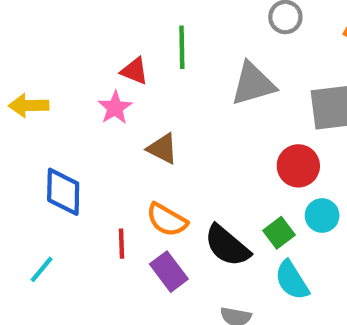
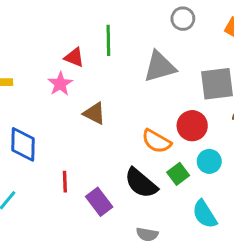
orange semicircle: (167, 220) -> (156, 141), moved
cyan semicircle: (292, 280) -> (205, 214), moved

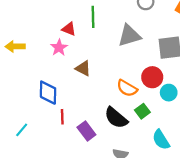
blue diamond: (23, 144) -> (48, 93), moved
cyan circle: (209, 161) -> (169, 93), moved

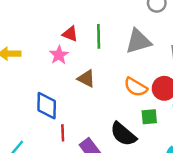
green line: (93, 17) -> (99, 36), moved
orange semicircle: (127, 88) -> (136, 87), moved
green square: (142, 111) -> (149, 117), moved, turned 32

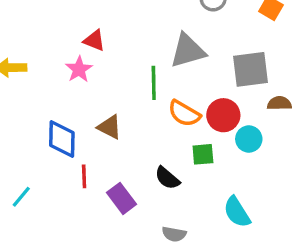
green line: (99, 36) -> (154, 83), moved
brown triangle: (86, 78) -> (110, 127), moved
black semicircle: (123, 134) -> (167, 178), size x0.7

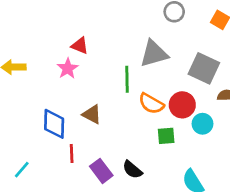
gray square: (251, 69) -> (204, 68), turned 32
black semicircle: (167, 178) -> (132, 170), moved

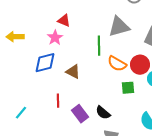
blue diamond: (54, 124) -> (45, 63), moved, turned 75

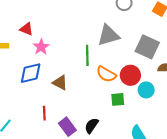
red triangle: (64, 21) -> (26, 29), moved
black semicircle: (103, 113) -> (92, 126), turned 84

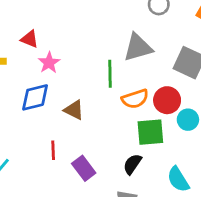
orange semicircle: (106, 74) -> (135, 99), turned -48
green square: (118, 99) -> (150, 132), size x1.5
black semicircle: (92, 126) -> (132, 164), moved

